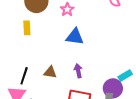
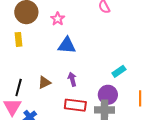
brown triangle: (50, 72) -> (44, 82), turned -32
cyan rectangle: (125, 76) -> (119, 71), moved

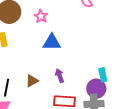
cyan rectangle: (119, 71) -> (103, 75), moved, turned -64

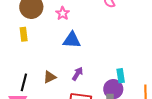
purple arrow: (60, 76) -> (77, 74), turned 48

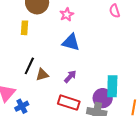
cyan rectangle: (121, 76) -> (112, 86), size x1.5
black line: (24, 82) -> (29, 66), moved

